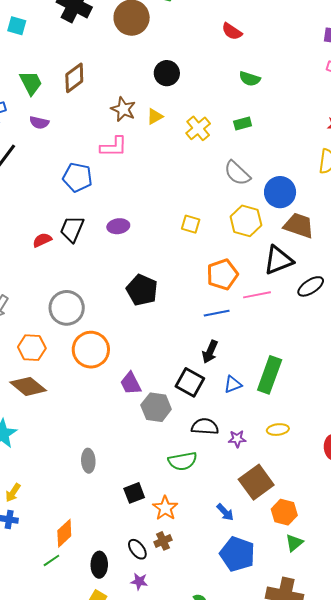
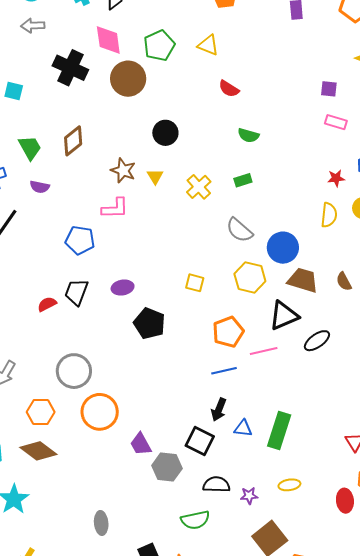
yellow triangle: (155, 116) -> (155, 176), turned -30
black pentagon: (142, 290) -> (149, 323), moved
blue triangle: (233, 384) -> (243, 428), moved, turned 30

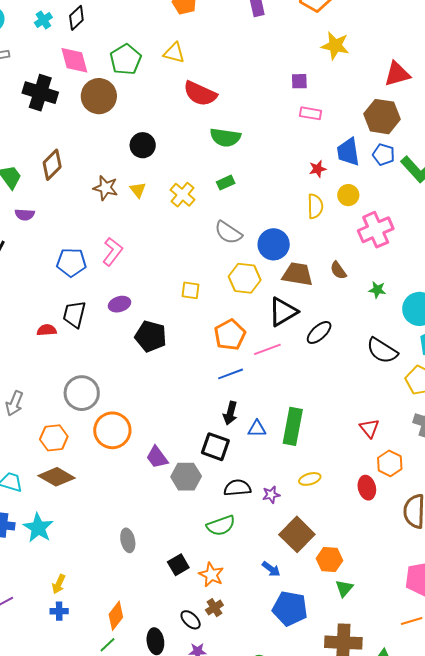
red semicircle: (229, 89) -> (200, 94), size x1.6
green semicircle: (248, 135) -> (225, 137), size x1.4
pink L-shape: (115, 208) -> (113, 252), moved, turned -44
red semicircle: (47, 304) -> (47, 330), turned 30

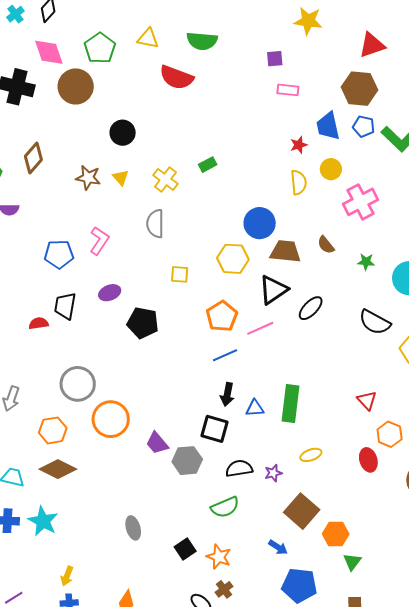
green semicircle: (225, 137) -> (202, 41), moved
gray semicircle: (228, 233) -> (155, 224), moved, turned 60

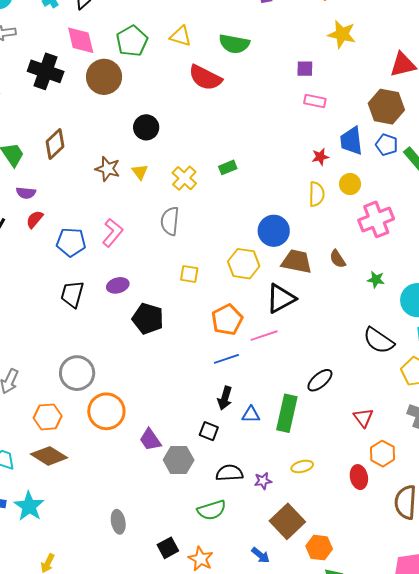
black ellipse: (311, 308) -> (320, 380), moved
red semicircle: (39, 323) -> (35, 219), moved, turned -48
black square: (215, 429) -> (209, 431), size x0.7

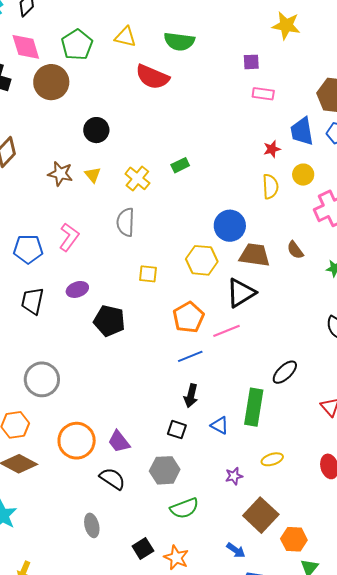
orange circle: (106, 411) -> (77, 441), moved
blue triangle: (251, 415) -> (220, 425), moved, turned 30
gray hexagon: (179, 460) -> (165, 470), moved
black semicircle: (229, 473) -> (112, 479), moved, turned 40

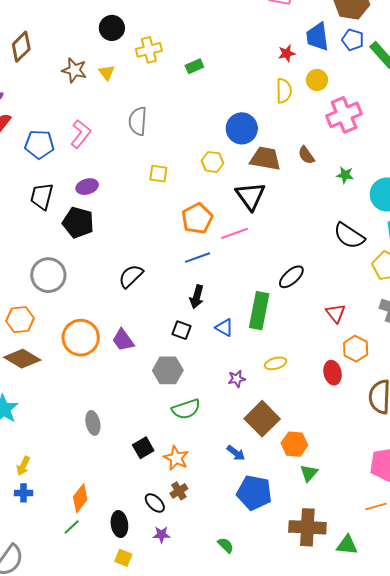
yellow cross: (137, 178) -> (149, 50), moved, turned 35
yellow hexagon: (202, 260) -> (212, 162), size x0.7
black triangle: (241, 293) -> (250, 196), turned -36
black pentagon: (109, 321) -> (78, 222), moved
black semicircle: (112, 479) -> (131, 276), moved, turned -80

